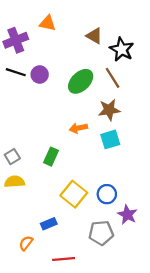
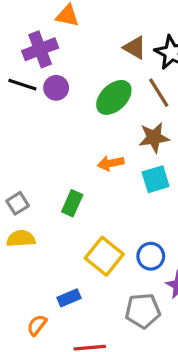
brown triangle: (94, 36) -> (135, 48), moved
purple cross: (16, 40) -> (40, 49), moved

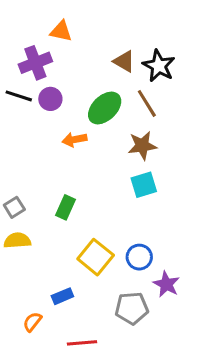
orange arrow: (111, 163) -> (75, 140), moved

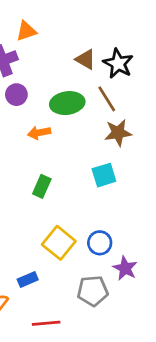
orange triangle: (61, 31) -> (26, 31), turned -30
green ellipse: (105, 108) -> (67, 103), turned 36
brown star: (142, 146) -> (118, 133), moved
green rectangle: (65, 207) -> (42, 186), moved

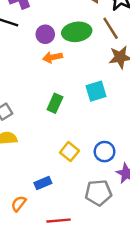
purple circle: (16, 95) -> (45, 34), moved
cyan square: (104, 175) -> (96, 91), moved
yellow square: (59, 243) -> (69, 152), size x0.7

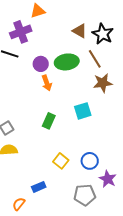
orange arrow: (53, 57) -> (47, 83), turned -98

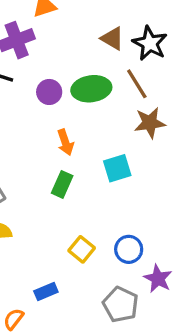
orange arrow: (47, 83) -> (65, 142), moved
gray pentagon: (85, 195) -> (121, 305), turned 30

